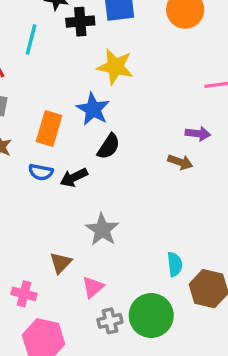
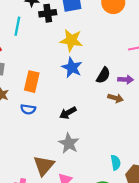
blue star: (93, 109) -> (72, 68), moved
black semicircle: (109, 146) -> (103, 75), moved
black arrow: (74, 177) -> (68, 113), moved
brown triangle: (61, 263) -> (44, 166), size x1.5

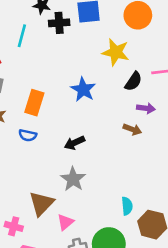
yellow star: (71, 40) -> (116, 52), moved
black semicircle: (103, 75) -> (133, 81), moved

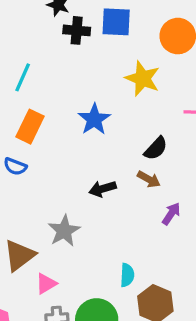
cyan line: (22, 36) -> (23, 77), moved
black semicircle: (133, 81) -> (156, 148), moved
purple arrow: (146, 108) -> (171, 214), moved, turned -72
black arrow: (75, 143) -> (103, 189), moved

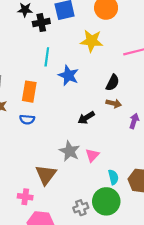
cyan line: (23, 77) -> (47, 57), moved
cyan semicircle: (127, 275) -> (113, 177), moved
pink triangle: (46, 284) -> (92, 155), moved

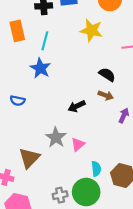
blue star: (68, 75) -> (40, 68), moved
black semicircle: (113, 83) -> (107, 75), turned -91
orange rectangle: (29, 92) -> (17, 31), moved, turned -30

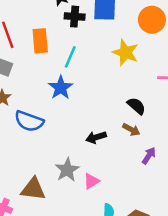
blue semicircle: (18, 101) -> (29, 121), size x1.6
brown triangle: (29, 158) -> (33, 189), turned 45

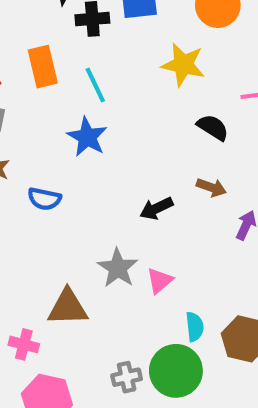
cyan line: (70, 57) -> (95, 85), turned -40
black semicircle: (136, 106) -> (213, 127), moved
blue semicircle: (29, 121) -> (44, 199), size x0.7

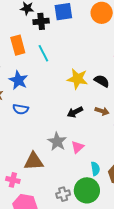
yellow star: (183, 65) -> (77, 79), moved
black semicircle: (213, 127) -> (102, 81), moved
blue star: (87, 137) -> (18, 80), moved
brown arrow: (211, 187) -> (102, 111), moved

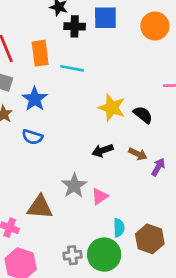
cyan line: (43, 53) -> (72, 68), turned -60

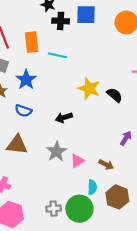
black arrow: (103, 150) -> (64, 118), moved
brown arrow: (138, 154) -> (106, 165), moved
brown triangle: (40, 207) -> (17, 145), moved

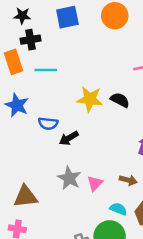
black cross: (61, 21) -> (30, 40), moved
blue semicircle: (23, 111) -> (48, 123), moved
brown triangle: (17, 145) -> (25, 197), moved
cyan semicircle: (92, 187) -> (118, 209), turned -56

